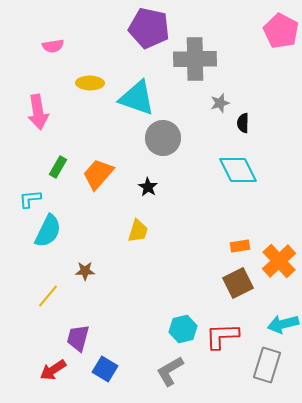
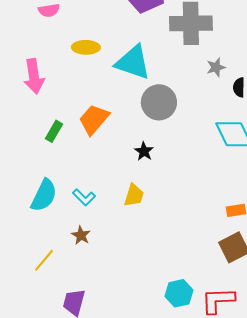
orange trapezoid: (98, 174) -> (94, 119), moved
cyan L-shape: (30, 199) -> (84, 197), moved, turned -130
brown star: (85, 271) -> (81, 235), turned 30

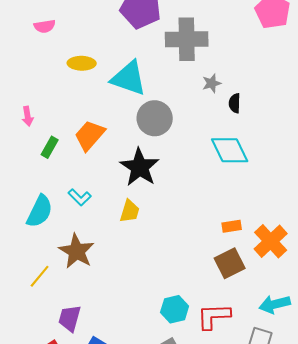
pink arrow: (34, 76) -> (28, 116), moved, size x0.6
black star: (144, 151) -> (140, 167), size x2.0
cyan L-shape: (84, 197) -> (80, 197), moved
brown star: (81, 235) -> (77, 251), size x1.8

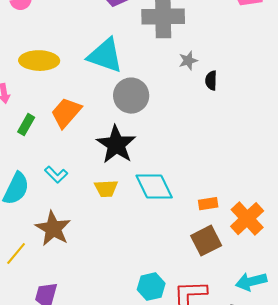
yellow ellipse: (82, 63) -> (39, 61), moved, size x1.4
cyan diamond: (230, 150) -> (154, 187), moved
yellow trapezoid: (130, 211) -> (106, 189), turned 70

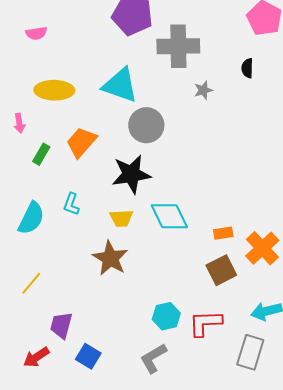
black semicircle: (211, 81) -> (247, 68), moved
black star: (116, 145) -> (131, 174), turned 30
cyan L-shape: (56, 175) -> (71, 204), turned 65
brown star: (53, 229) -> (110, 258), moved

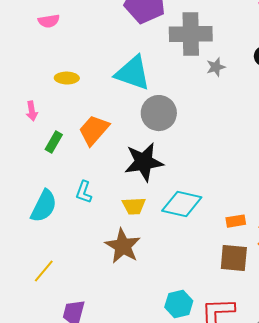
yellow ellipse: (54, 90) -> (67, 78), size x0.6
gray star: (203, 90) -> (216, 67), moved
cyan diamond: (169, 216) -> (182, 204), turned -51
brown square: (221, 270) -> (234, 258), turned 32

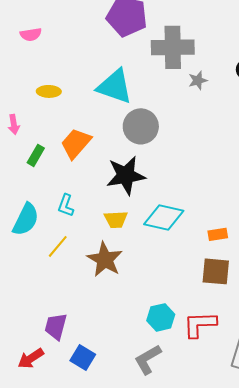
yellow line: (44, 271) -> (58, 246), moved

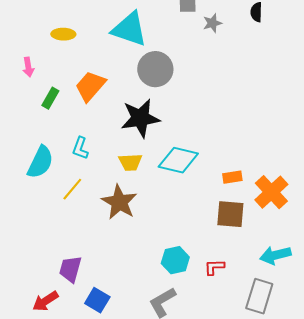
red L-shape: (200, 324) -> (214, 267), size x0.6

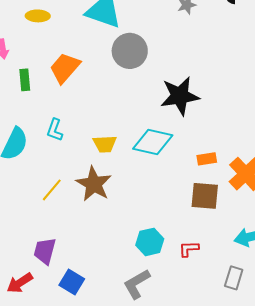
green rectangle: (50, 98) -> (25, 80), turned -35
black star: (140, 118) -> (180, 96), moved
yellow line: (72, 189) -> (52, 190), moved
gray rectangle: (259, 296) -> (234, 278), size x0.7

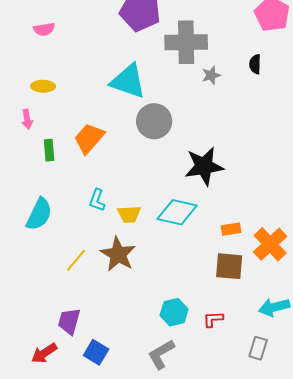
yellow ellipse: (38, 16) -> (43, 86), moved
cyan L-shape: (55, 130) -> (97, 200), moved

